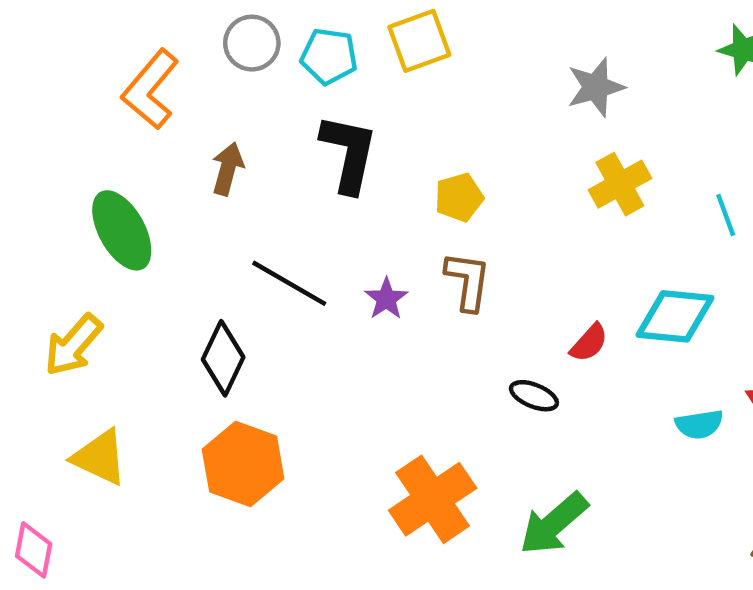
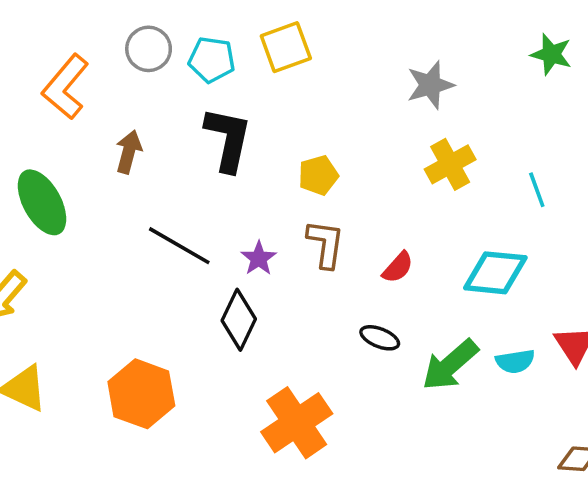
red semicircle: (589, 343) -> (398, 267), moved
black diamond: (223, 358) -> (239, 320), moved
green arrow: (554, 524) -> (450, 365), moved

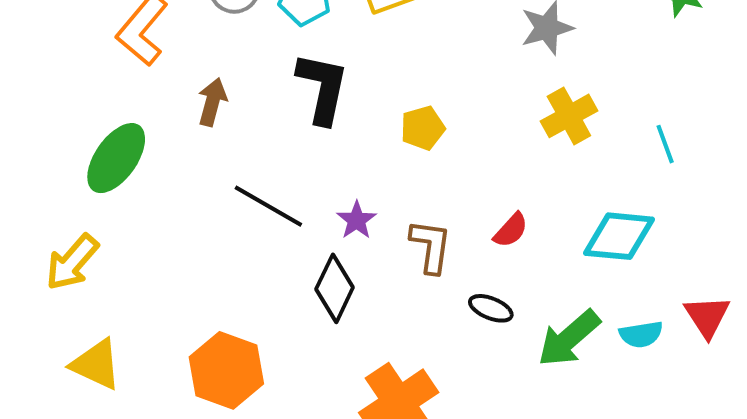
green ellipse: (42, 202) -> (116, 158), turned 64
brown L-shape: (326, 244) -> (431, 246), moved

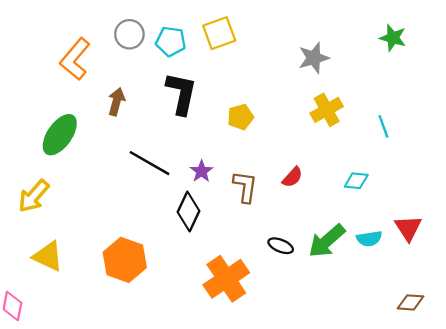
cyan diamond: (619, 236) -> (356, 181), size x0.6
black ellipse: (491, 308) -> (281, 246), moved

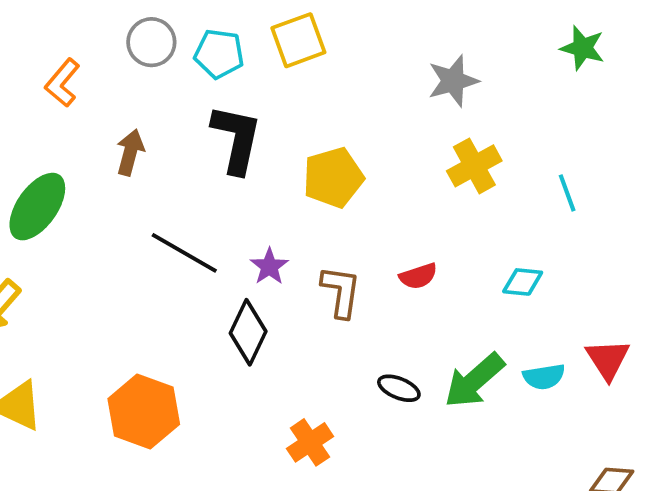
orange L-shape: (75, 59) -> (62, 83), size x0.7
yellow pentagon: (240, 117) -> (333, 178), size x1.4
red semicircle: (292, 177) -> (418, 276), turned 30
orange cross: (226, 279) -> (310, 442), size x0.6

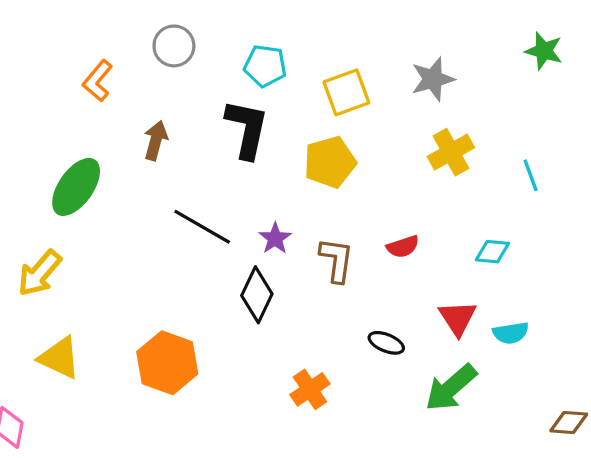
yellow square: (298, 40) -> (346, 92), moved
cyan pentagon: (219, 54) -> (265, 66), moved
red triangle: (608, 359) -> (458, 318), moved
green arrow: (474, 381) -> (451, 388), moved

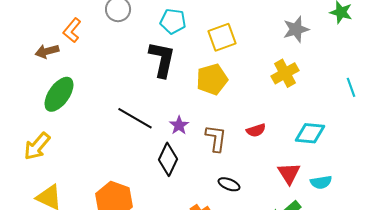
gray star: (433, 79) -> (296, 29), moved
brown arrow: (156, 140) -> (47, 51), moved, turned -120
cyan line: (531, 175) -> (351, 87), moved
cyan diamond: (492, 252) -> (310, 133), size x1.4
black ellipse: (386, 343) -> (229, 184), moved

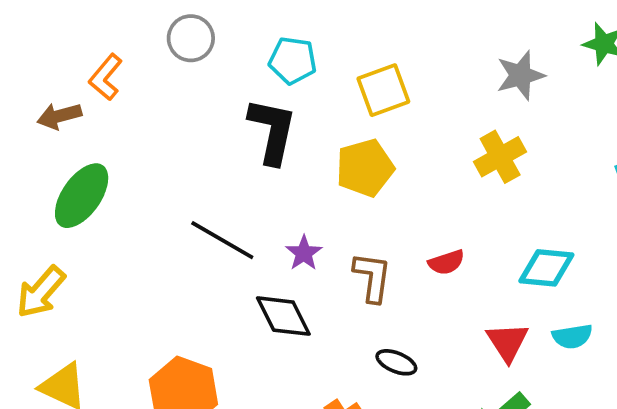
black diamond: (168, 159) -> (283, 316), turned -52
cyan semicircle: (321, 182) -> (572, 336), moved

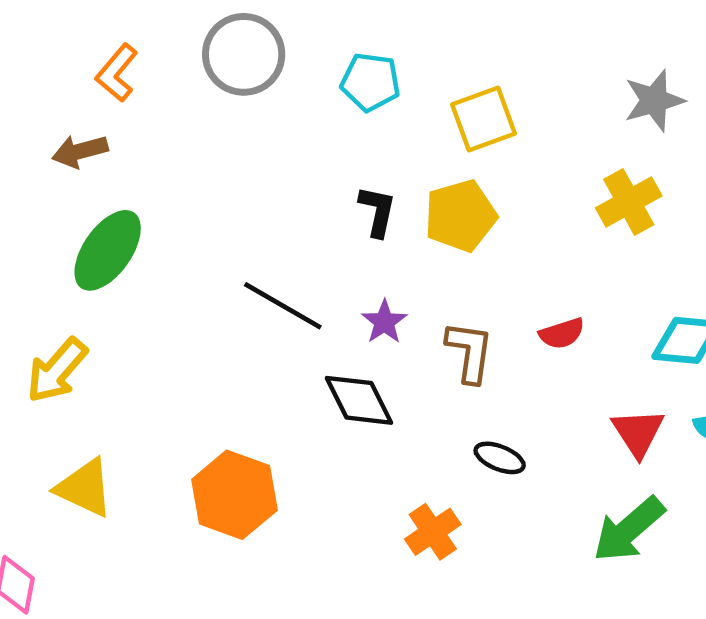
gray circle: (191, 38) -> (244, 54), size x1.4
orange L-shape: (106, 77) -> (117, 73), moved
black L-shape: (272, 131) -> (377, 211), moved, size x0.6

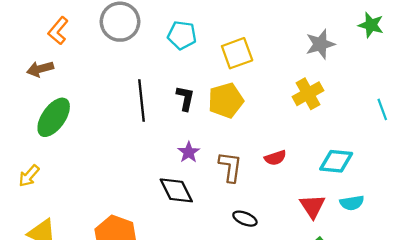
black line: (283, 306) -> (141, 100), moved, turned 54
yellow arrow: (57, 370) -> (29, 176), size x0.7

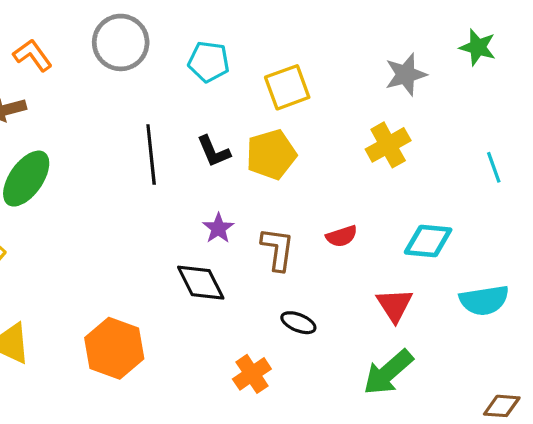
orange L-shape: (58, 31) -> (33, 55), turned 104
black L-shape: (185, 98) -> (214, 151), turned 145
cyan semicircle: (352, 203) -> (484, 300), moved, size x1.4

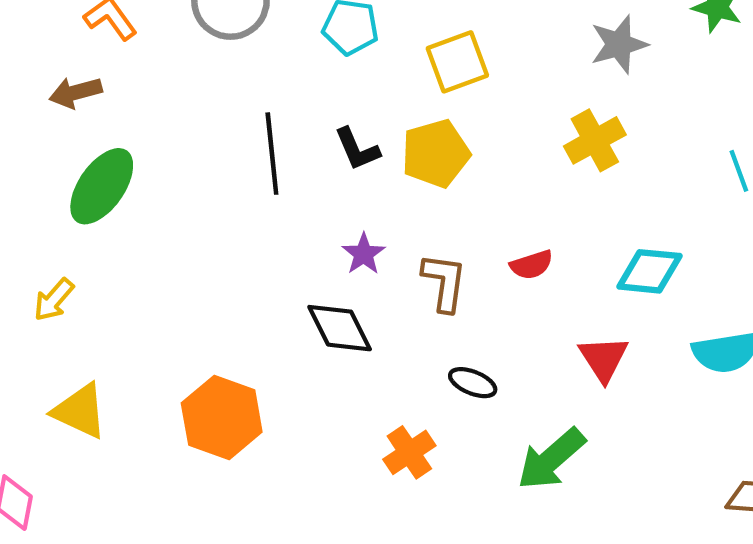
green arrow: (388, 372) -> (551, 459), moved

